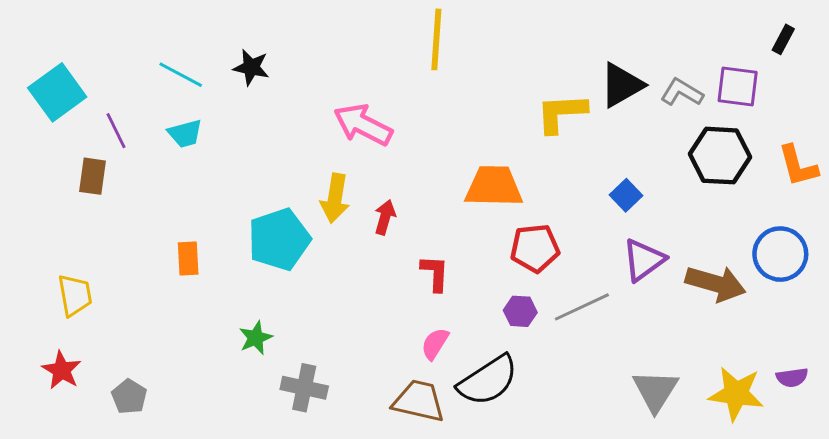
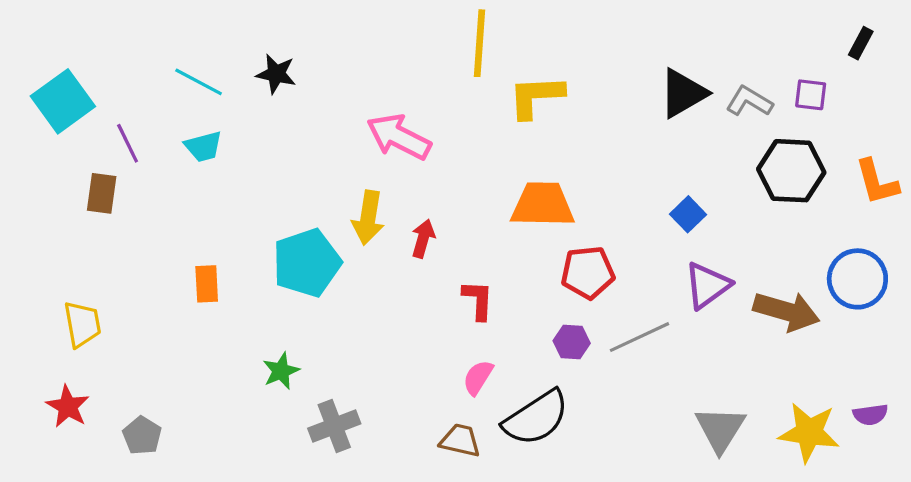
purple square: (738, 86) -> (811, 95), size x0.7
yellow L-shape: (561, 113) -> (536, 96), moved
gray cross: (304, 388) -> (334, 426), turned -33
brown trapezoid: (419, 401) -> (460, 440), size x0.7

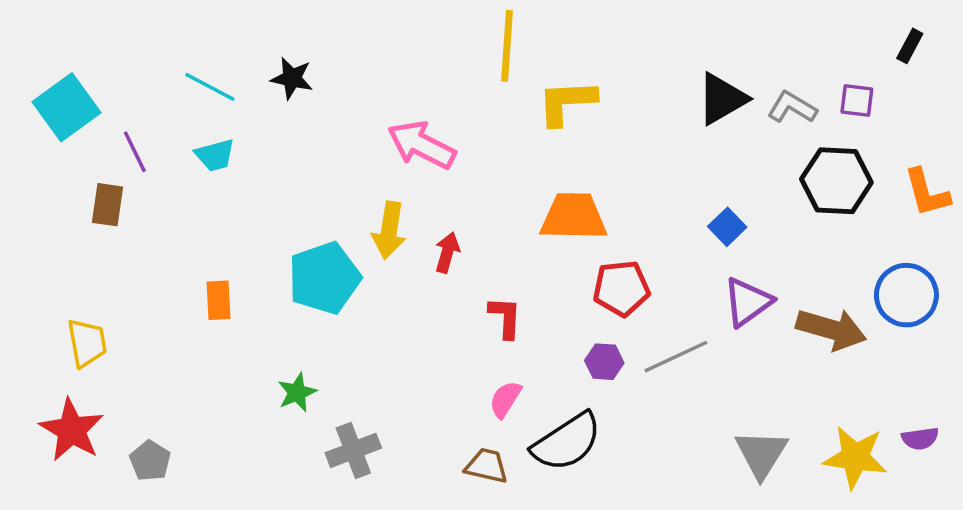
red star: (68, 407) -> (72, 430), size x1.4

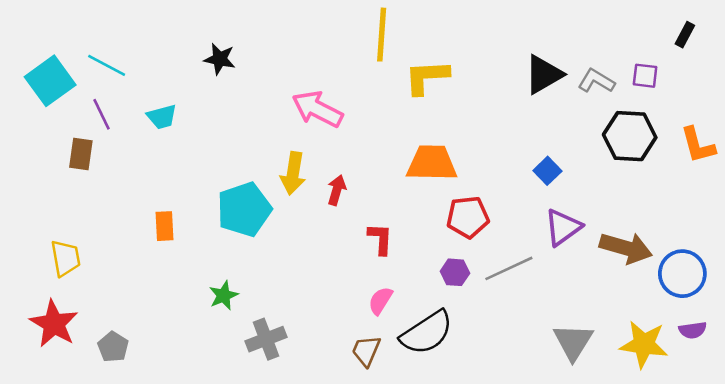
cyan line: (210, 87) -> (107, 65), moved
blue circle: (906, 295) -> (682, 274), moved
brown trapezoid: (486, 466) -> (366, 351), turned -80

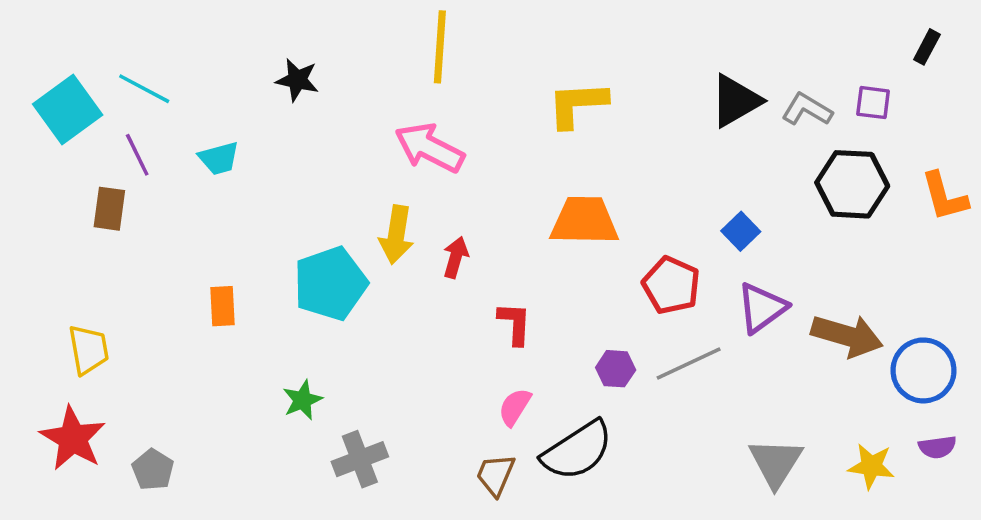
yellow line: (382, 35) -> (440, 47), moved
red pentagon: (468, 217) -> (671, 285), moved, turned 30
yellow star: (644, 344) -> (871, 466), size x0.7

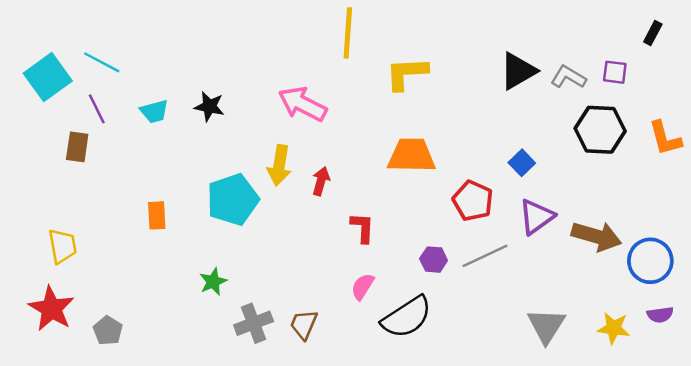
yellow line: (440, 47) -> (348, 33), moved
black star: (297, 80) -> (209, 106), moved
brown trapezoid: (496, 475) -> (304, 324), moved

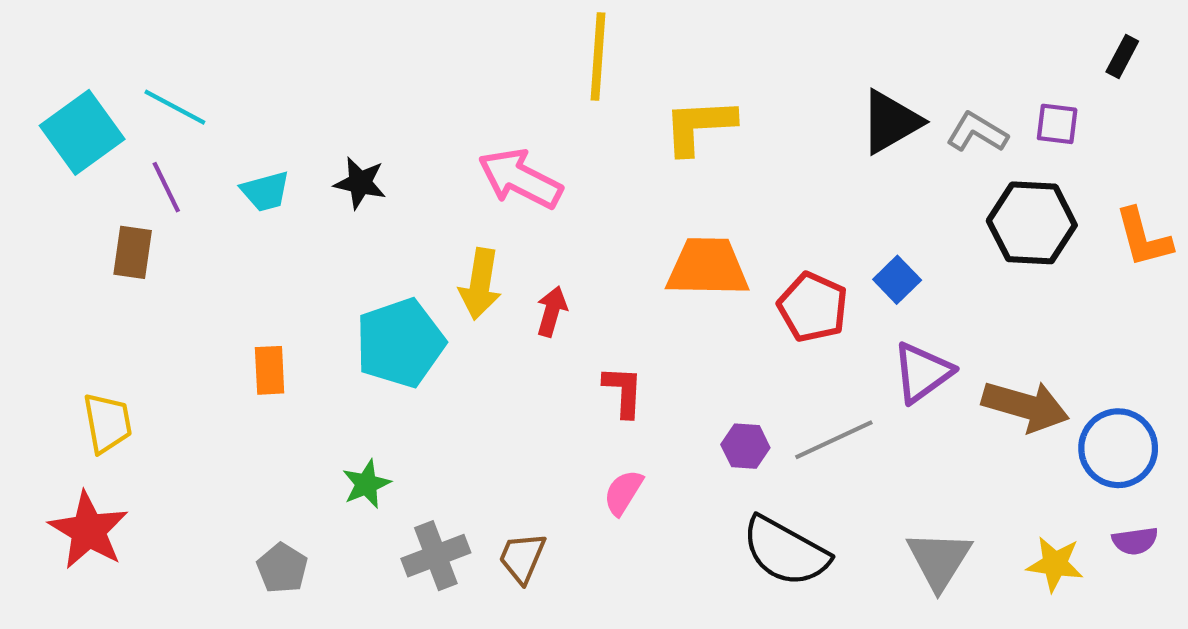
red pentagon: (473, 201) -> (813, 307), moved
black semicircle: (407, 317) -> (785, 551), moved, turned 62
gray pentagon: (108, 331) -> (282, 568), moved

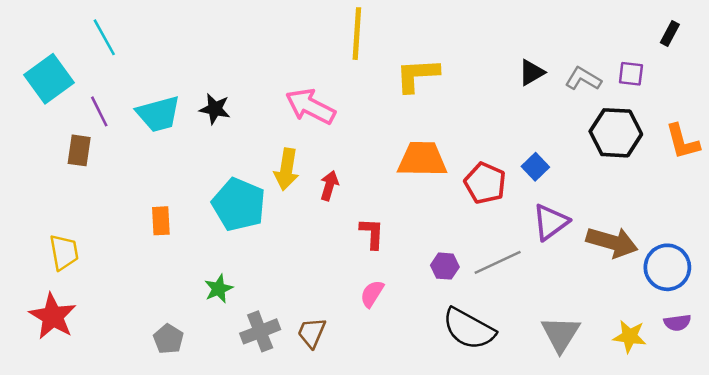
cyan line: (175, 107) -> (104, 37), moved, turned 33
black triangle: (891, 122) -> (532, 72), size x0.7
cyan trapezoid: (265, 191) -> (158, 114), size x1.5
cyan pentagon: (400, 343) -> (239, 204), turned -30

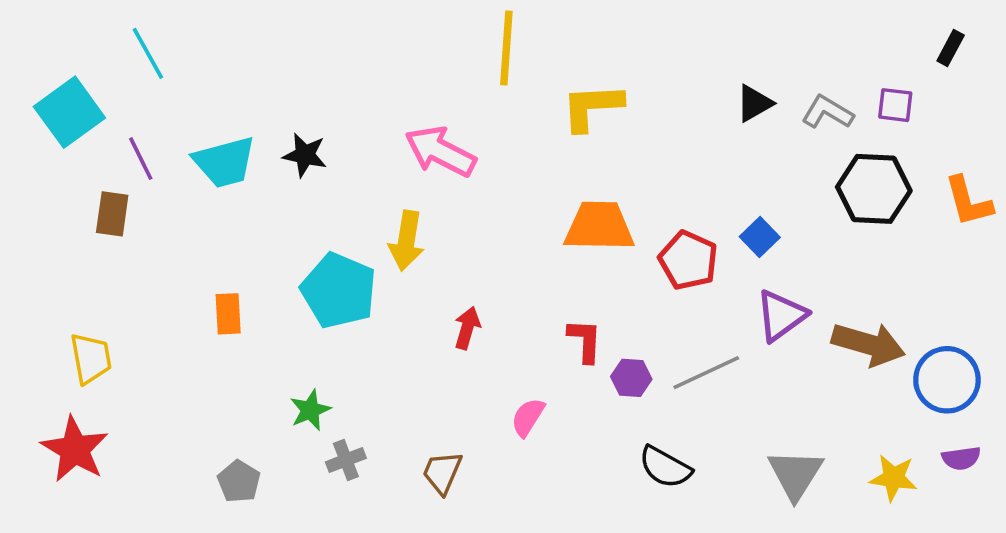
red arrow: (329, 186) -> (467, 328), moved
red L-shape: (372, 233) -> (585, 341), moved
black semicircle: (469, 329) -> (665, 467), size x0.7
gray cross: (260, 331) -> (346, 460), moved, size x0.7

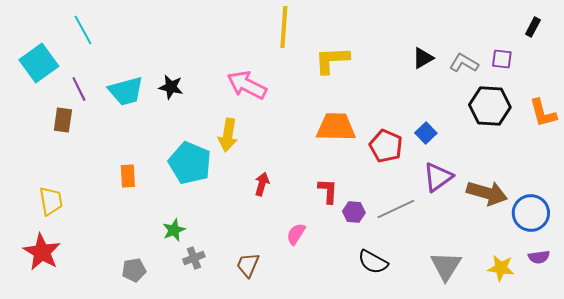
gray pentagon: (239, 481) -> (134, 270), turned 30

